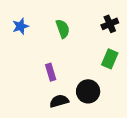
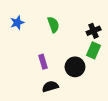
black cross: (110, 24) -> (94, 31), moved
black circle: (88, 91) -> (75, 67), moved

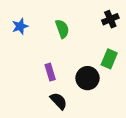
black cross: (94, 31) -> (110, 19), moved
black semicircle: (50, 86) -> (59, 101), turned 63

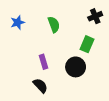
green rectangle: (109, 59) -> (87, 44), moved
black semicircle: (59, 101) -> (40, 86), moved

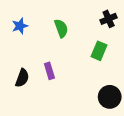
black circle: (76, 67) -> (110, 97), moved
black semicircle: (40, 86) -> (22, 78), moved, turned 63

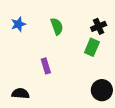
black cross: (109, 19) -> (99, 26), moved
black semicircle: (22, 78) -> (21, 93), moved, turned -105

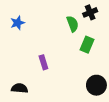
green semicircle: (57, 26) -> (73, 24), moved
black cross: (99, 26) -> (90, 12), moved

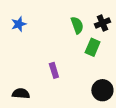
black cross: (90, 12) -> (102, 23), moved
purple rectangle: (43, 62) -> (54, 70), moved

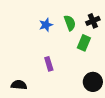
blue star: (19, 24) -> (46, 25), moved

